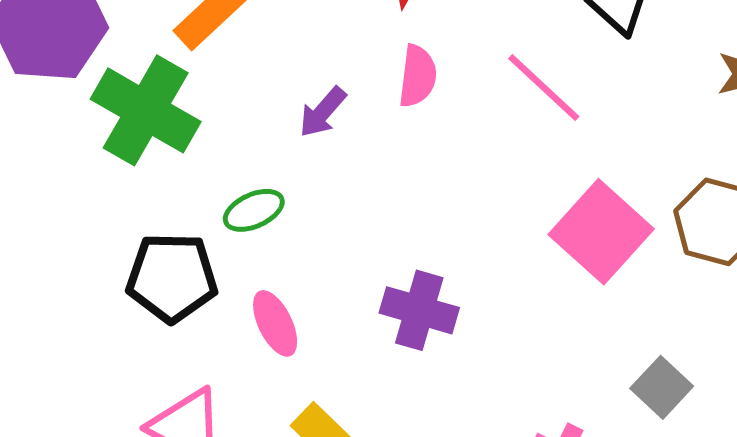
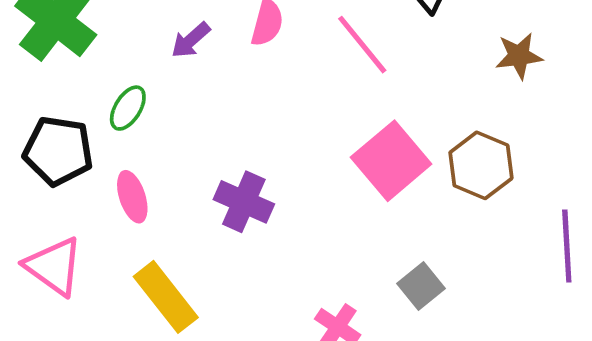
green ellipse: (254, 210) -> (128, 108), turned -42

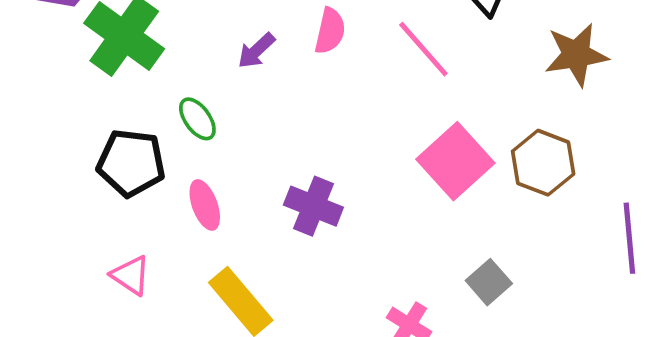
brown star: (519, 56) -> (576, 55), size x1.4
green ellipse: (128, 108) -> (197, 119), turned -66
pink triangle: (54, 266) -> (131, 275), size x0.7

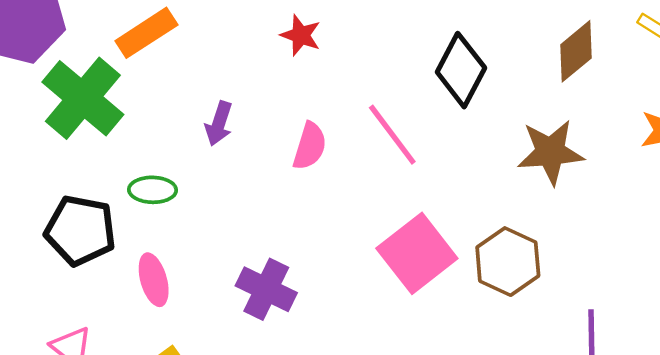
pink semicircle: (330, 31) -> (310, 146), moved
purple arrow: (256, 51) -> (219, 124), turned -33
green ellipse: (197, 119) -> (153, 190), turned -57

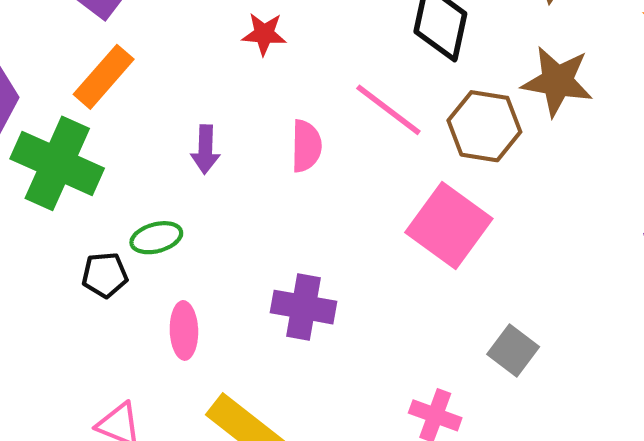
brown star: (550, 152) -> (557, 81), turned 30
black pentagon: (80, 230) -> (105, 275), moved, size x0.6
brown hexagon: (508, 262) -> (484, 126), moved
pink ellipse: (154, 280) -> (184, 330), turned 30

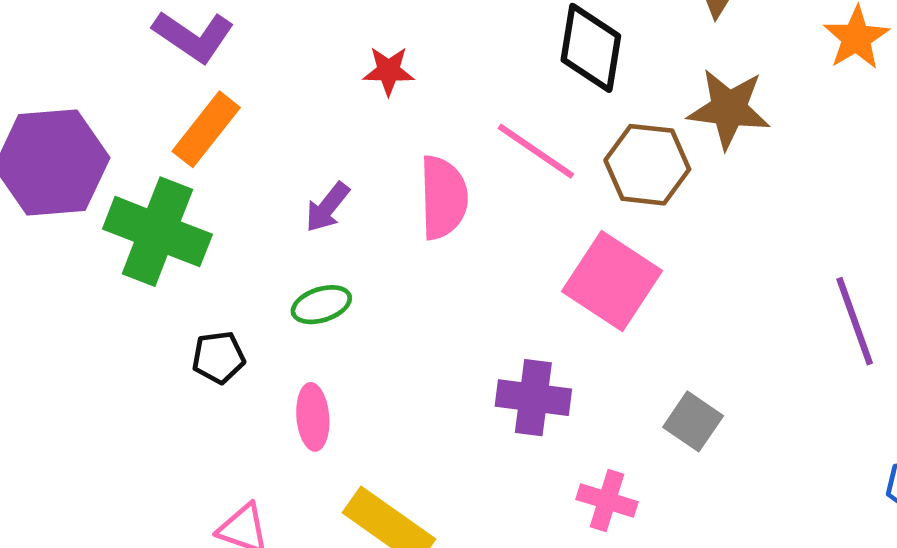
pink semicircle: (306, 146) -> (443, 198), size x1.4
purple arrow: (205, 149) -> (327, 207), turned 39
green ellipse: (156, 238) -> (321, 305), moved
purple cross: (303, 307) -> (533, 398), moved

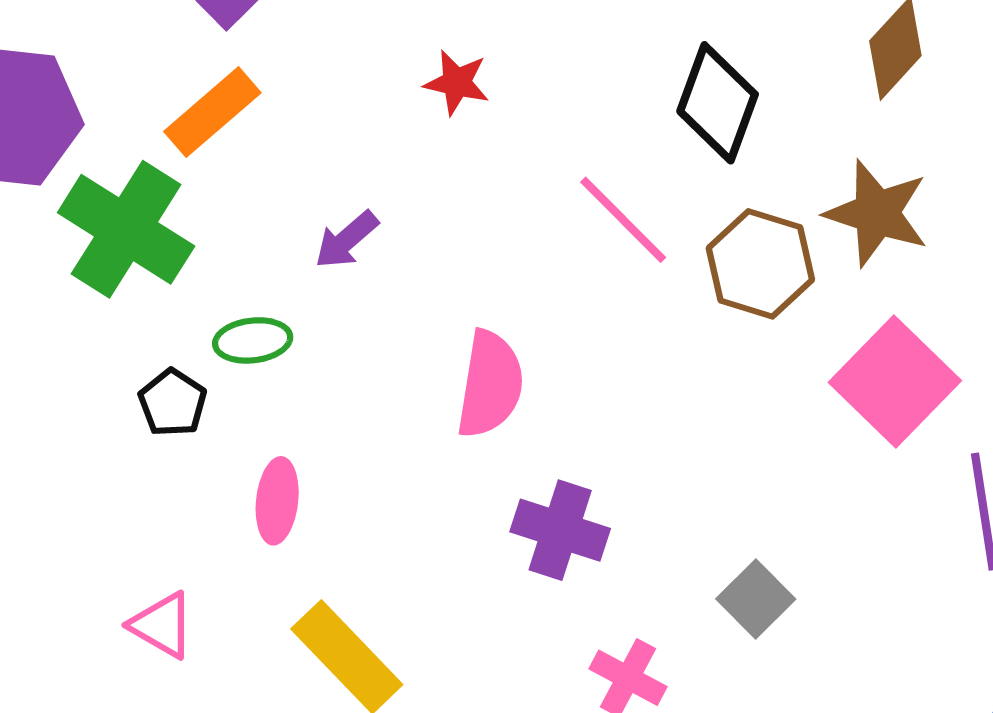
pink semicircle: (443, 198) -> (490, 384), moved
pink square: (612, 281) -> (895, 381), moved
green ellipse: (321, 305) -> (253, 340), moved
black pentagon: (218, 357) -> (173, 403), turned 30

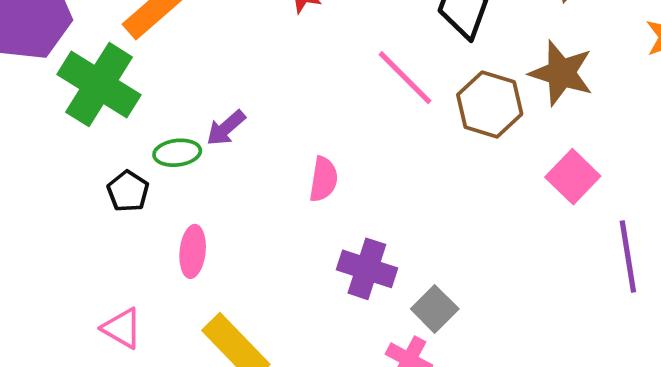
purple arrow: (346, 240) -> (226, 128), moved
pink square: (895, 381) -> (573, 177), size x0.7
pink semicircle: (490, 384) -> (323, 179), size x0.7
gray square: (756, 599) -> (435, 309), moved

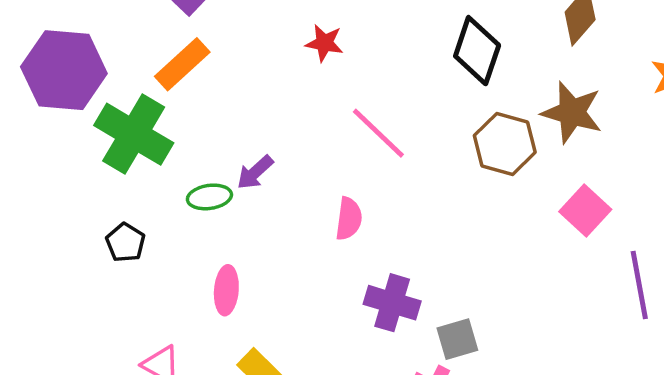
pink line: (405, 78) -> (378, 133), moved
black pentagon: (128, 191) -> (125, 243), moved
gray square: (435, 309) -> (457, 339), turned 30

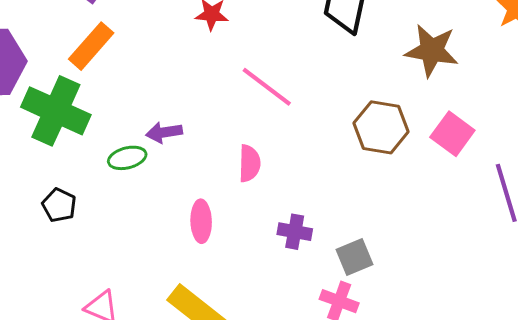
brown hexagon: (505, 144) -> (381, 127), moved
purple arrow: (255, 172) -> (164, 132), turned 40
pink ellipse: (226, 290) -> (201, 221), moved
purple cross: (392, 303) -> (295, 232), size x0.7

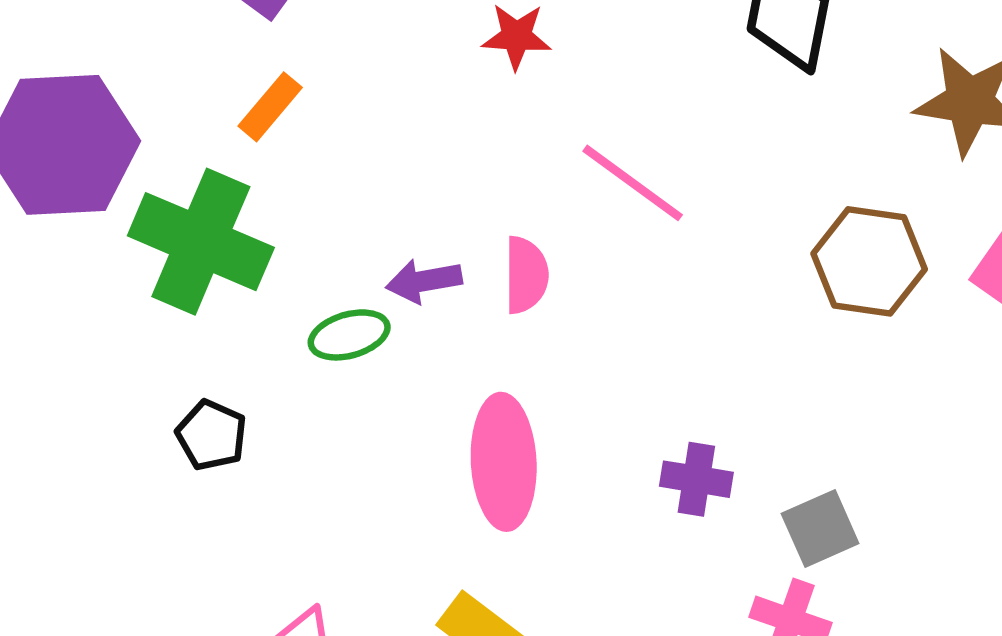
orange rectangle: (91, 46) -> (270, 107), size x0.7
pink semicircle: (249, 163) -> (526, 275), moved
pink ellipse: (201, 221) -> (504, 462), size x1.5

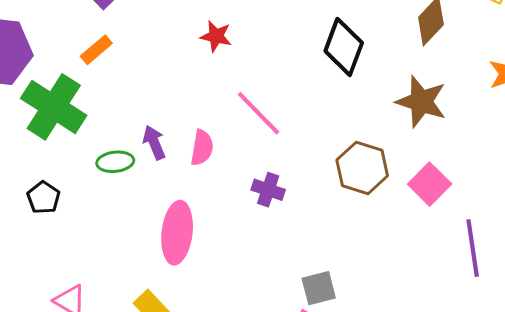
purple arrow: (424, 281) -> (154, 142), turned 68
purple cross: (696, 479) -> (268, 190), moved

